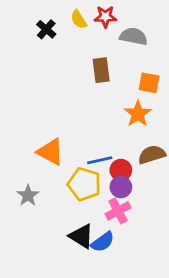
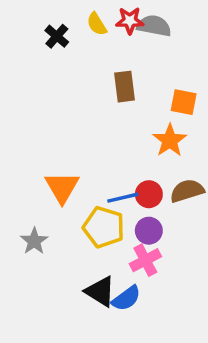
gray semicircle: (134, 36) -> (154, 26), moved
orange triangle: (50, 152) -> (62, 187), turned 32
red circle: (121, 170) -> (149, 194), moved

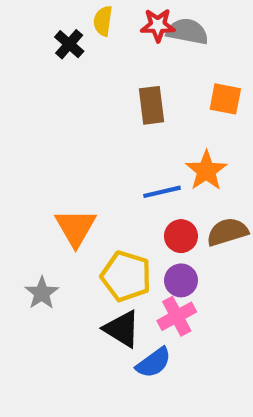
yellow semicircle: (97, 24) -> (103, 21), moved, turned 40
orange square: (184, 102) -> (225, 99), moved
blue line: (123, 198) -> (162, 192), moved
black triangle: (100, 291) -> (122, 329), moved

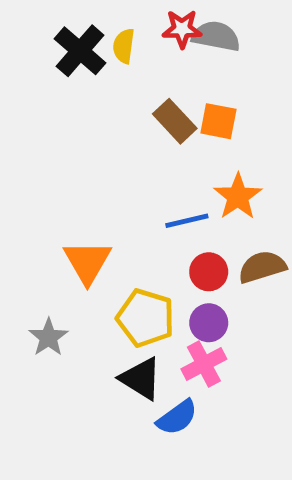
yellow semicircle: (103, 21) -> (124, 46), moved
black cross: (69, 44) -> (80, 51), size x1.5
orange square: (225, 99) -> (218, 121), moved
brown rectangle: (151, 105) -> (175, 121), turned -36

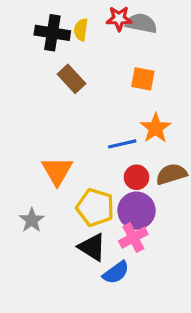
black cross: (80, 51) -> (52, 33), turned -32
brown rectangle: (175, 121) -> (71, 79), moved
purple circle: (209, 323) -> (136, 211), size x1.5

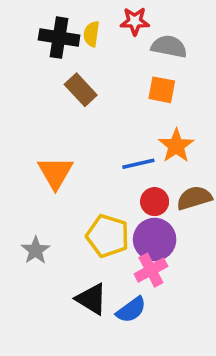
gray semicircle: (141, 23) -> (169, 47), moved
orange triangle: (57, 171) -> (55, 173), moved
black triangle: (92, 247) -> (91, 299), moved

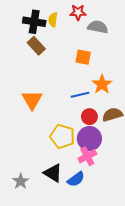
brown rectangle: (81, 90) -> (36, 46), moved
orange square: (162, 90) -> (83, 57), moved
gray star: (36, 250) -> (21, 181), moved

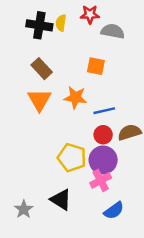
brown rectangle: (36, 46) -> (42, 69), moved
orange star: (102, 84) -> (75, 97), moved, turned -30
blue line: (80, 95) -> (104, 111), moved
orange triangle: (32, 100) -> (39, 100), moved
blue semicircle: (76, 179) -> (114, 211), moved

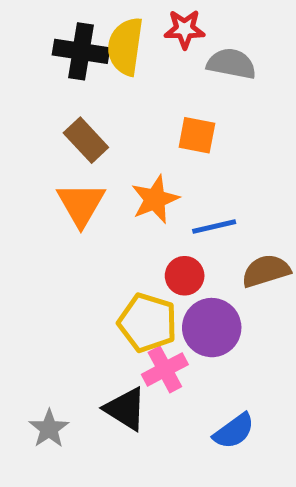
yellow semicircle: (61, 23) -> (125, 46), size x1.6
orange star: (75, 97) -> (155, 199), turned -30
red circle: (103, 135) -> (185, 276), moved
pink cross: (101, 180) -> (165, 369), moved

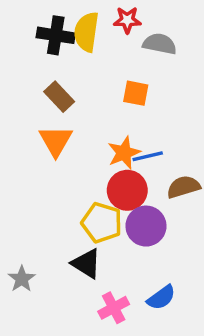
orange star: (155, 199) -> (124, 153), moved
red circle: (185, 276) -> (127, 190), size x1.5
pink cross: (165, 369) -> (114, 308), moved
black triangle: (125, 409) -> (86, 264), moved
gray star: (49, 429) -> (22, 279), moved

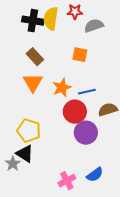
gray semicircle: (160, 44) -> (94, 26), turned -30
orange star: (124, 153) -> (62, 88), moved
yellow pentagon: (102, 223) -> (29, 131), moved
black triangle: (86, 264) -> (25, 154), moved

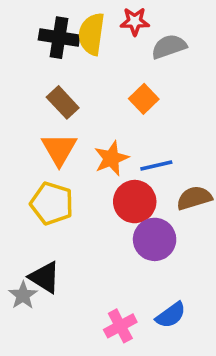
orange square: (80, 55) -> (144, 99), turned 35
yellow pentagon: (29, 131) -> (52, 203), moved

